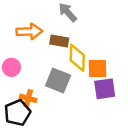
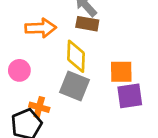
brown rectangle: (59, 41) -> (87, 24), moved
yellow diamond: (77, 58) -> (76, 56), moved

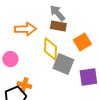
orange square: (121, 72) -> (82, 42), moved, turned -30
gray square: (75, 86) -> (63, 64), moved

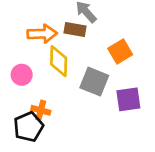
brown rectangle: (58, 26) -> (75, 30), moved
yellow diamond: (50, 49) -> (59, 61), moved

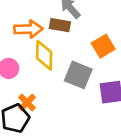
orange cross: (41, 110) -> (27, 103), turned 30

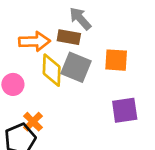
orange square: (103, 46) -> (116, 60), turned 35
gray square: (78, 75) -> (76, 67), moved

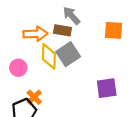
orange square: (116, 60) -> (114, 30), moved
gray square: (76, 67) -> (68, 54), turned 35

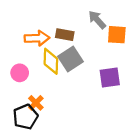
gray arrow: (72, 16) -> (97, 20), moved
purple square: (107, 88) -> (110, 77), moved

